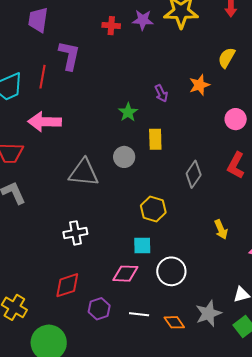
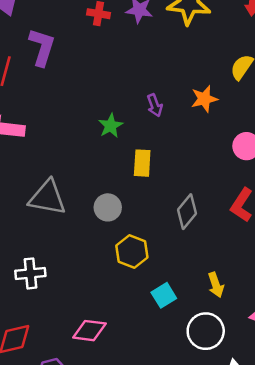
gray circle: (124, 157) -> (108, 207), moved
cyan square: (142, 245) -> (164, 295), moved, turned -36
white circle: (171, 271) -> (206, 331), moved

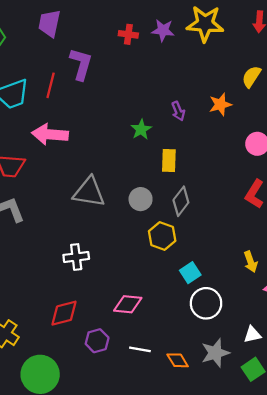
gray diamond: (187, 212) -> (181, 201), moved
yellow arrow: (216, 285) -> (251, 262), moved
white circle: (206, 331) -> (206, 303), moved

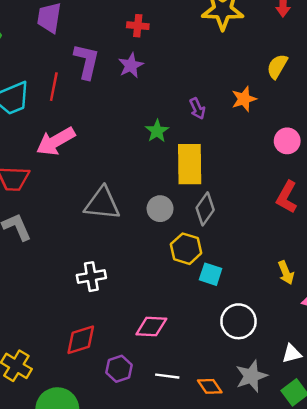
purple star: (163, 30) -> (131, 65), moved, turned -30
pink arrow: (50, 134) -> (56, 141), turned -32
yellow rectangle: (169, 161) -> (190, 164), size x1.6
cyan square: (190, 273) -> (211, 274), moved, turned -36

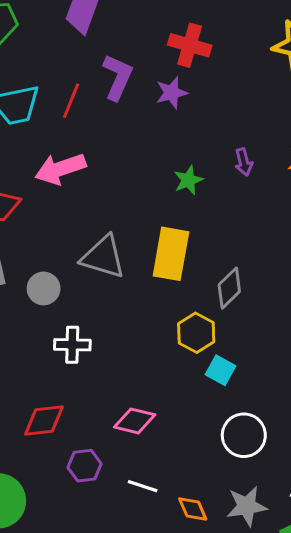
red cross: (138, 26) -> (190, 45), size x1.5
yellow rectangle: (190, 164) -> (171, 254), moved
gray circle: (160, 209) -> (44, 288), moved

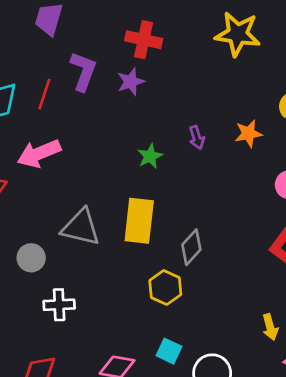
cyan square: (220, 370) -> (169, 351), moved

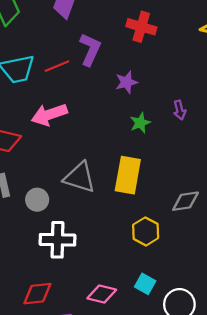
purple star: (131, 82) -> (126, 82), moved
red line: (44, 94) -> (57, 66), turned 45
gray diamond: (191, 247) -> (186, 201), moved, turned 36
white cross: (59, 305) -> (58, 240), size x1.4

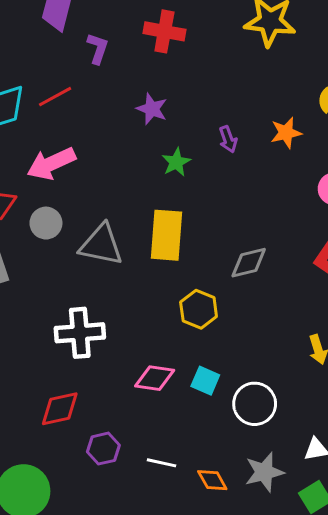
purple L-shape: (90, 49) -> (98, 48), moved, size x0.7
purple star: (126, 82) -> (152, 109), turned -30
gray circle: (37, 200) -> (46, 223), moved
pink diamond: (102, 294) -> (155, 378), moved

